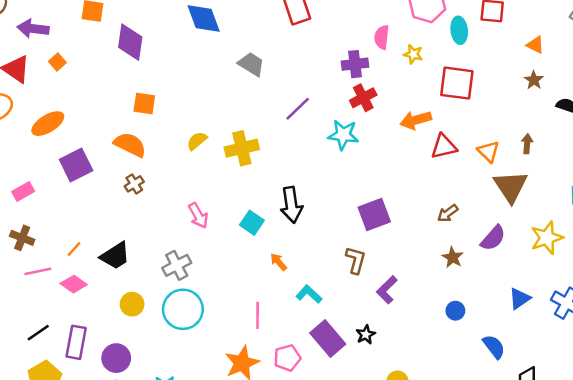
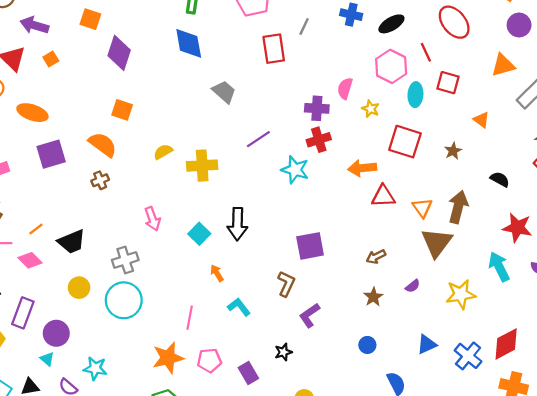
brown star: (534, 80) -> (453, 151), moved
orange ellipse: (48, 124) -> (32, 113), turned 40
brown arrow: (527, 144) -> (458, 207), size x1.8
purple semicircle: (493, 238) -> (413, 286), size x0.6
purple rectangle: (328, 339) -> (248, 373), moved, size x0.7

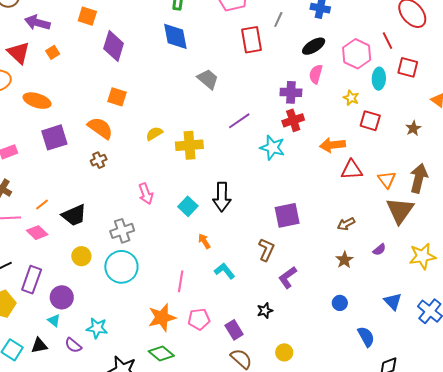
black ellipse: (391, 24) -> (314, 46), moved
yellow star: (371, 109) -> (351, 98), moved
red square: (405, 142) -> (370, 121), size x0.7
blue triangle: (427, 344) -> (393, 301), turned -48

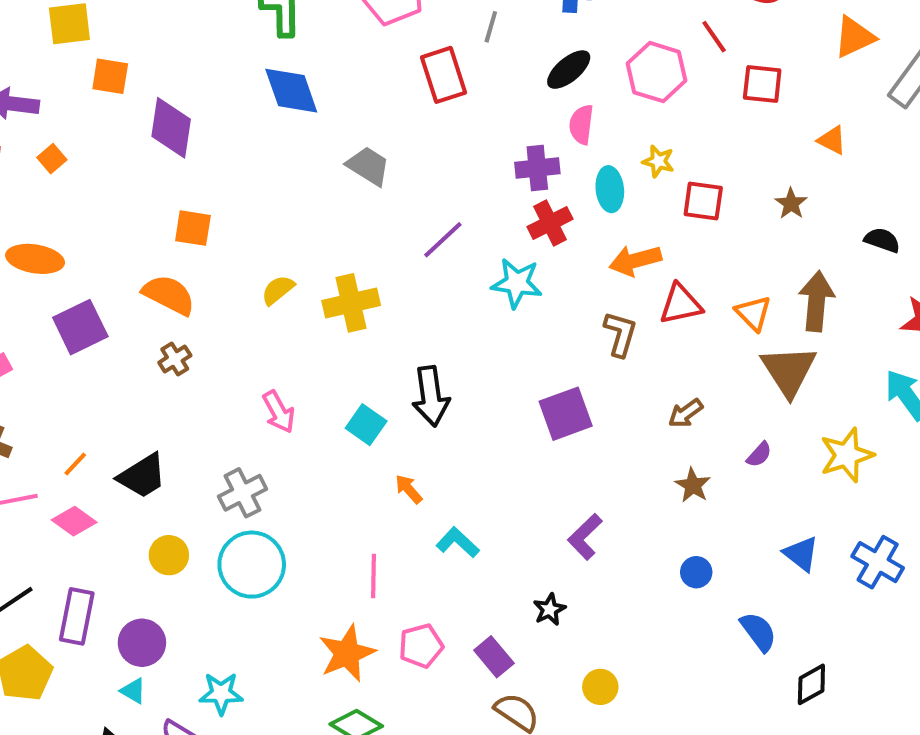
cyan ellipse: (379, 79) -> (610, 189), moved
brown L-shape: (266, 250) -> (620, 334), moved

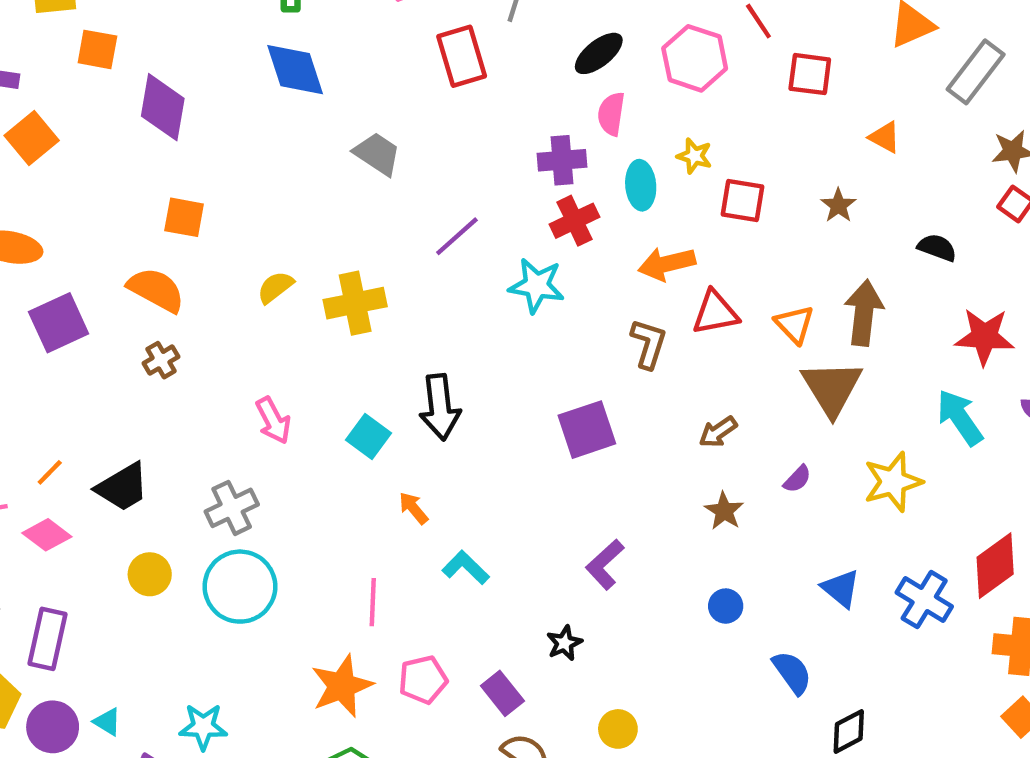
orange square: (52, 159) -> (32, 138), size x1.6
purple circle: (142, 643) -> (53, 727), moved

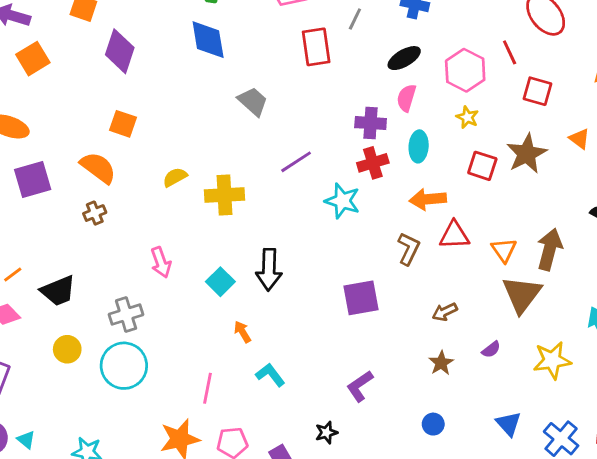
yellow star: (694, 156) -> (467, 117), moved
brown star: (838, 205) -> (527, 154), moved, size x1.8

